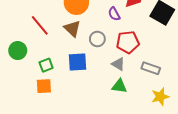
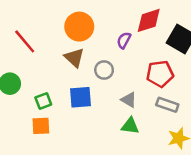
purple semicircle: (114, 14) -> (124, 40), turned 56
red line: (40, 25) -> (25, 41), moved
red pentagon: (128, 42) -> (160, 74), moved

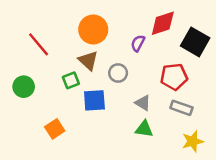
green square: (43, 101) -> (71, 80), moved
orange square: (41, 126) -> (55, 129), turned -30

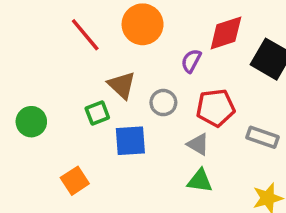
orange circle: (93, 29) -> (143, 24), moved
red line: (39, 44) -> (85, 35), moved
red pentagon: (174, 77) -> (216, 108), moved
gray rectangle: (181, 108) -> (262, 137), moved

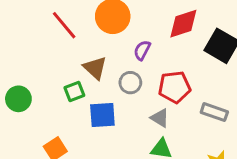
purple semicircle: (191, 61) -> (142, 50), moved

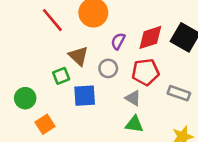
red diamond: (183, 24) -> (150, 37), moved
green circle: (18, 99) -> (25, 98), moved

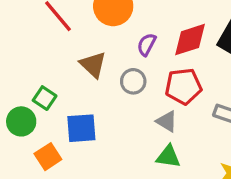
green square: (61, 76) -> (45, 98), moved, turned -35
blue square: (85, 96) -> (81, 128), moved

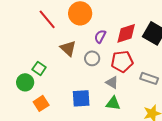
blue square: (81, 128) -> (81, 98), moved

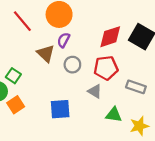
purple semicircle: (100, 36) -> (64, 40), moved
orange square: (41, 103) -> (16, 105), moved
green triangle: (113, 103) -> (114, 115), moved

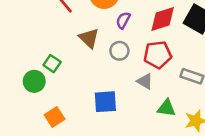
purple semicircle: (64, 40) -> (123, 20), moved
orange square: (16, 105) -> (55, 117), moved

